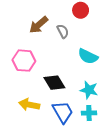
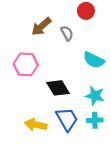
yellow arrow: (29, 105) -> (36, 125), moved

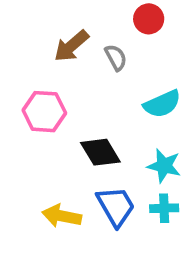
cyan semicircle: (94, 60) -> (162, 104), turned -50

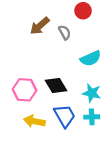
pink hexagon: (44, 112) -> (25, 90), moved

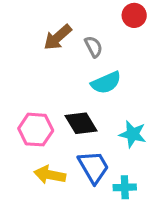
red circle: (83, 11) -> (134, 15), moved
cyan semicircle: (91, 58) -> (106, 83), moved
cyan cross: (92, 117) -> (125, 187), moved

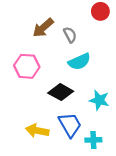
black diamond: (81, 123) -> (61, 92), turned -30
pink hexagon: (36, 130) -> (27, 66), moved

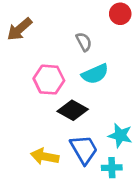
brown arrow: (43, 28) -> (20, 29), moved
pink hexagon: (27, 66) -> (49, 80), moved
cyan star: (99, 100) -> (120, 135), moved

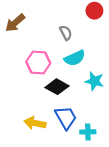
cyan star: (120, 135) -> (94, 81), moved

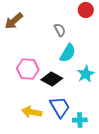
cyan semicircle: (75, 58) -> (68, 53), turned -36
pink hexagon: (38, 62) -> (28, 69), moved
cyan star: (94, 81) -> (86, 74), turned 30

